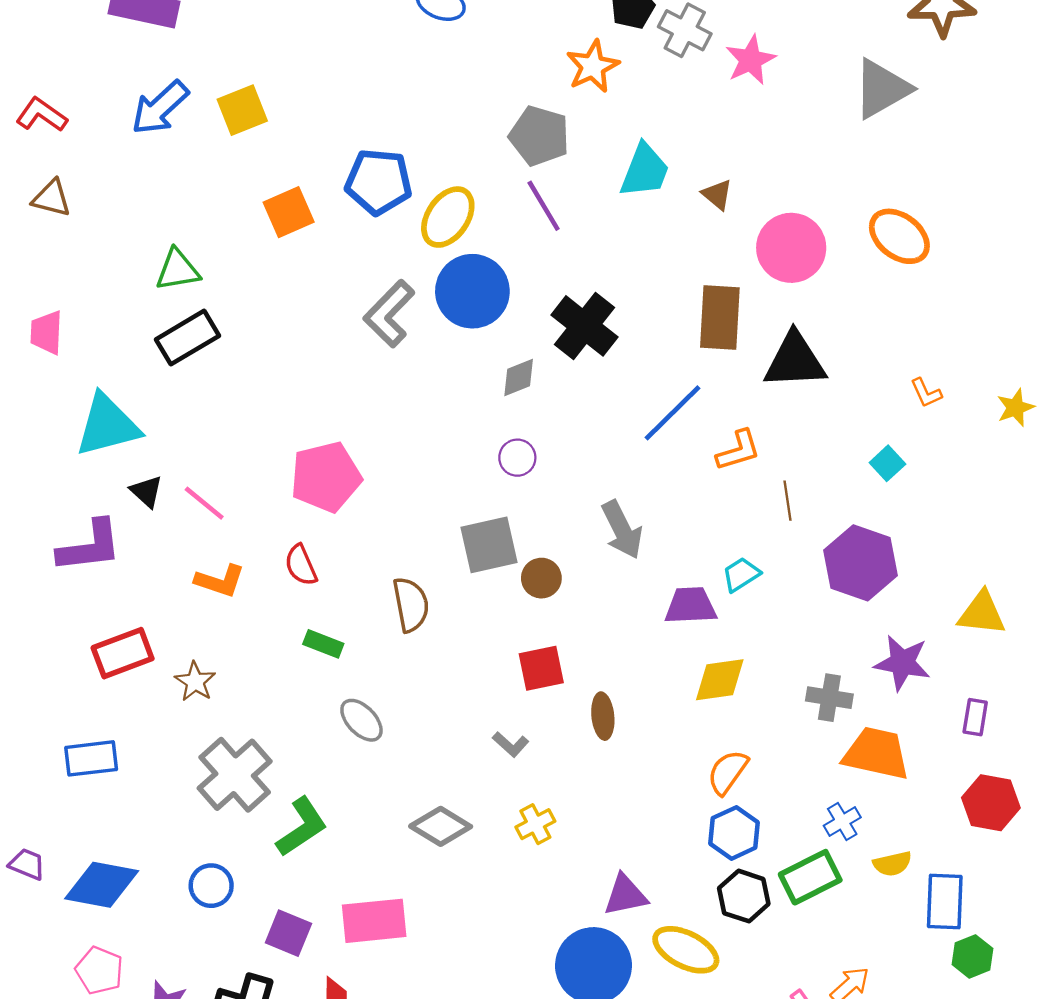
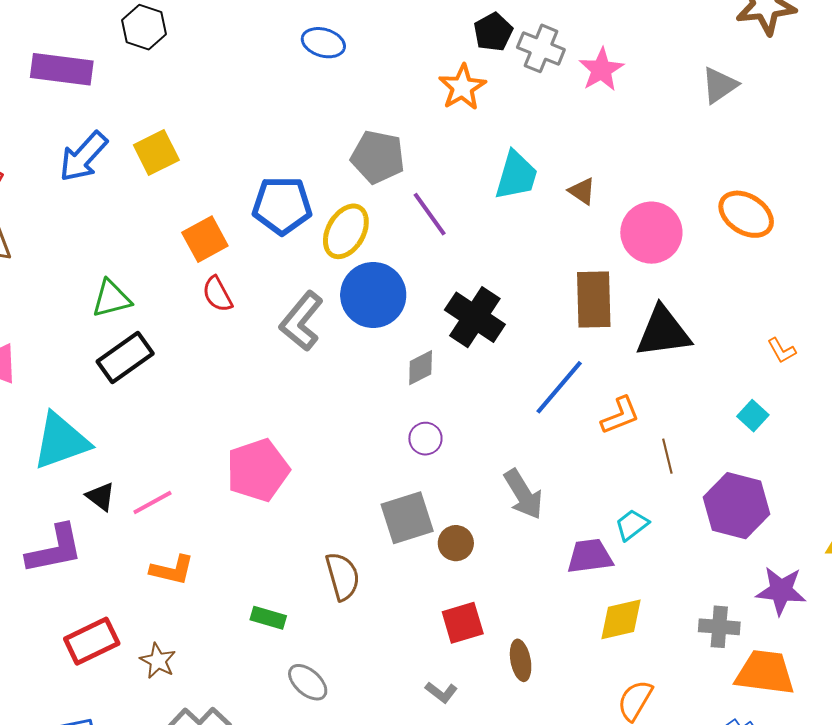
gray triangle: (882, 89) -> (719, 85), size x0.7
gray pentagon: (539, 136) -> (378, 157), moved
pink line: (204, 503) -> (152, 503), turned -63
red semicircle: (301, 565) -> (217, 294), moved

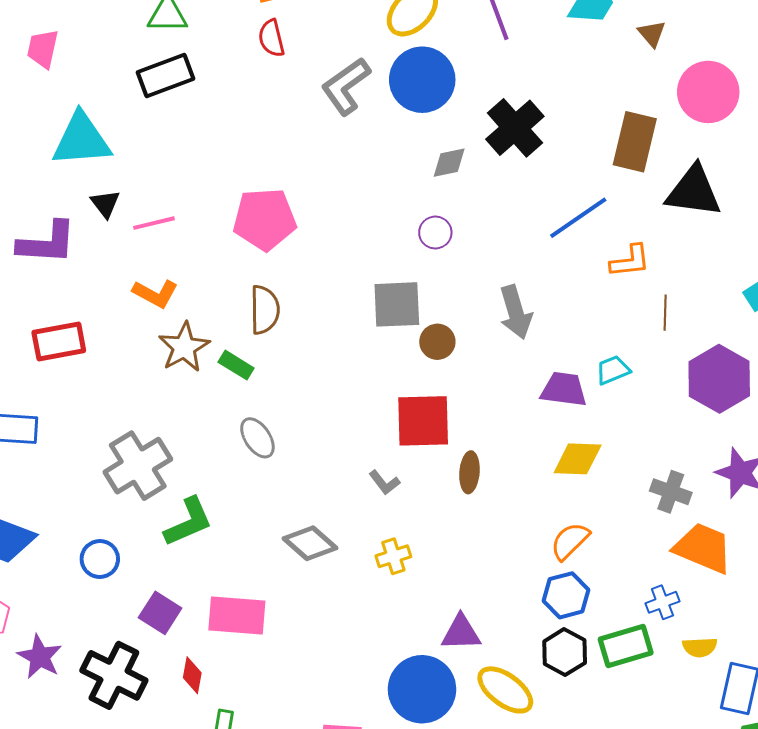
brown semicircle: (343, 576) -> (265, 310), moved
red square: (463, 623) -> (423, 421), size x1.4
brown star: (158, 661) -> (184, 347), moved, size x1.4

